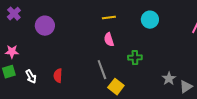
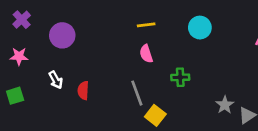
pink star: (12, 52) -> (19, 56), moved
red semicircle: (58, 76) -> (83, 90), moved
white arrow: (31, 77) -> (56, 80), moved

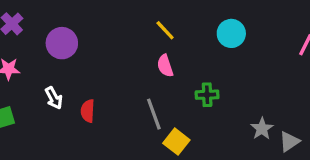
yellow line: (146, 25) -> (165, 30), turned 54

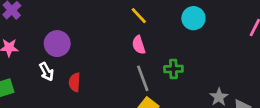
purple circle: (62, 43) -> (57, 44), moved
gray line: (154, 114) -> (143, 78), moved

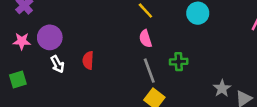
purple circle: (57, 44) -> (50, 37), moved
red semicircle: (75, 82) -> (88, 60), moved

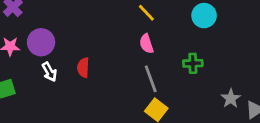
green cross: (179, 62) -> (193, 63), moved

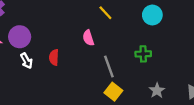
pink semicircle: (146, 44) -> (88, 38), moved
gray star: (231, 98) -> (157, 91), moved

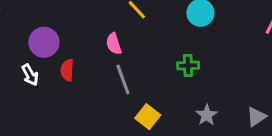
purple circle: (20, 37) -> (44, 42), moved
gray line: (109, 66) -> (123, 79), moved

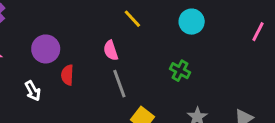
green cross: (188, 65) -> (180, 71), turned 30
white arrow: (30, 75) -> (33, 91), moved

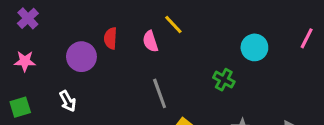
cyan circle: (192, 22) -> (254, 47), moved
pink semicircle: (111, 50) -> (150, 41), moved
red semicircle: (67, 75) -> (111, 38), moved

